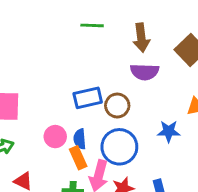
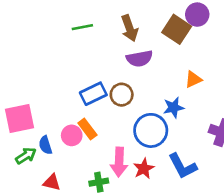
blue semicircle: (80, 139) -> (45, 145), moved
blue circle: (119, 147) -> (151, 130), moved
orange rectangle: (78, 158) -> (87, 129), moved

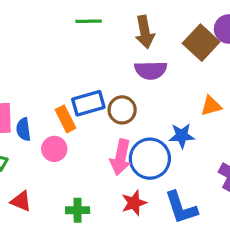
orange rectangle: (87, 129) -> (65, 119), moved
blue semicircle: (45, 145) -> (23, 129), moved
pink arrow: (119, 162) -> (121, 157), moved

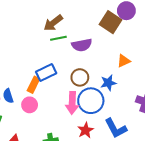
green line: (89, 21) -> (58, 38), moved
brown arrow: (145, 32) -> (53, 23), moved, turned 72
brown circle: (122, 110) -> (80, 77), moved
orange rectangle: (65, 119) -> (33, 85), turned 63

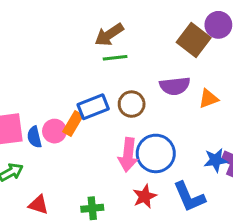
purple semicircle: (82, 45) -> (175, 86), moved
brown circle: (80, 77) -> (132, 104), moved
blue star: (108, 83) -> (216, 160), moved
pink circle: (30, 105) -> (54, 131), moved

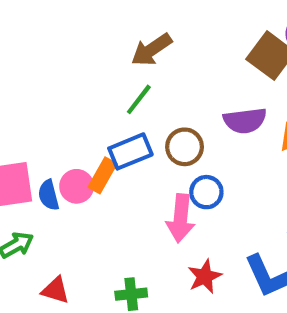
green line: (115, 58) -> (139, 99), moved, turned -45
blue circle: (156, 153) -> (206, 192), moved, size x0.6

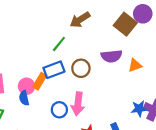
brown arrow: (152, 50) -> (80, 20), moved
blue circle: (206, 192) -> (59, 110), moved
blue semicircle: (49, 195) -> (24, 98), moved

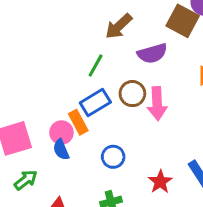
purple semicircle: (111, 56) -> (152, 53), moved
orange rectangle: (40, 81) -> (78, 122), turned -49
pink arrow: (78, 104) -> (157, 104), moved

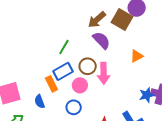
brown arrow: (119, 26) -> (97, 20), moved
purple semicircle: (152, 53) -> (101, 40), turned -120
pink circle: (61, 133) -> (80, 85), moved

